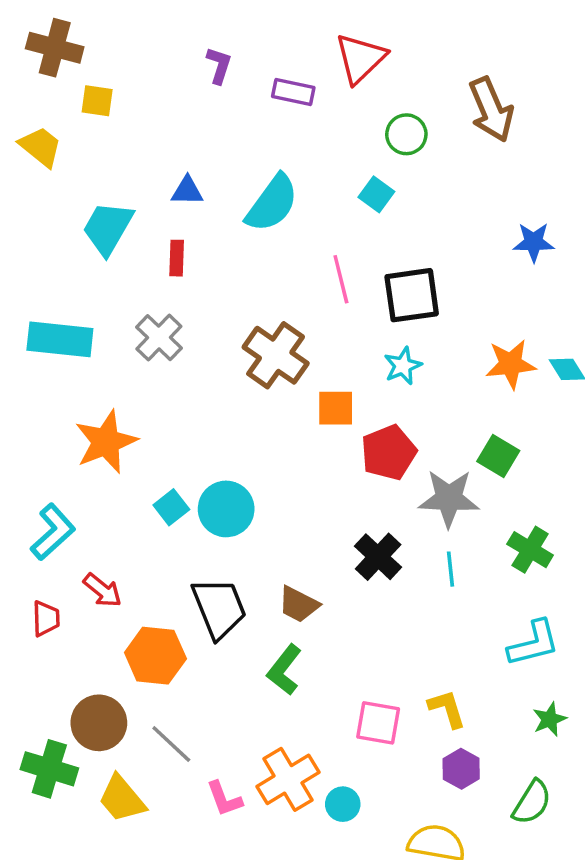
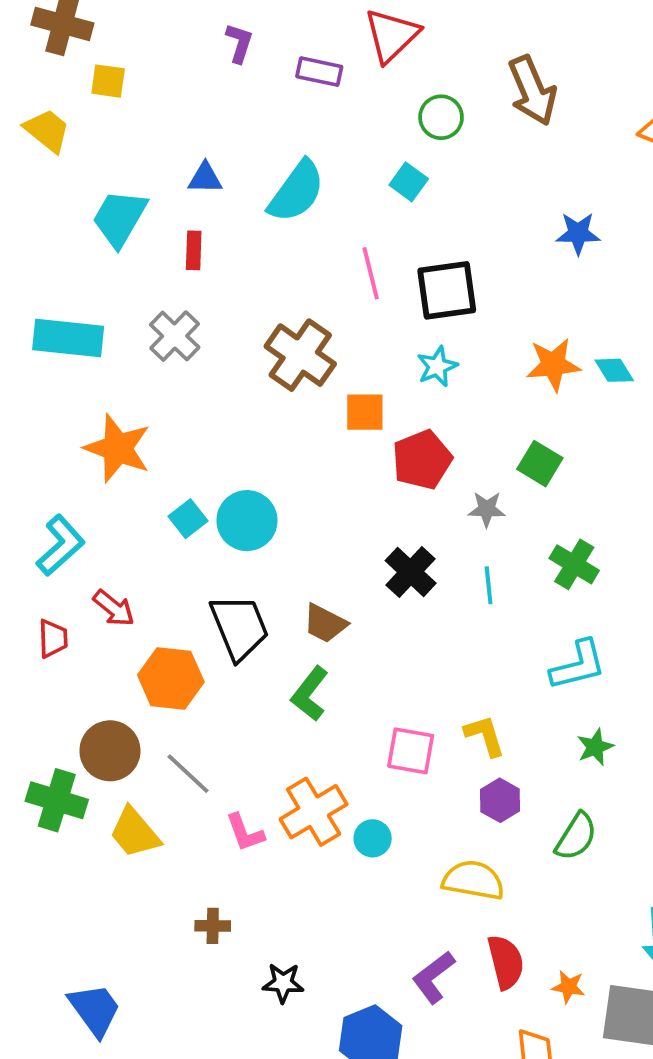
orange star: (106, 442) -> (118, 448), turned -30
gray star: (449, 498) -> (487, 509), size x0.6

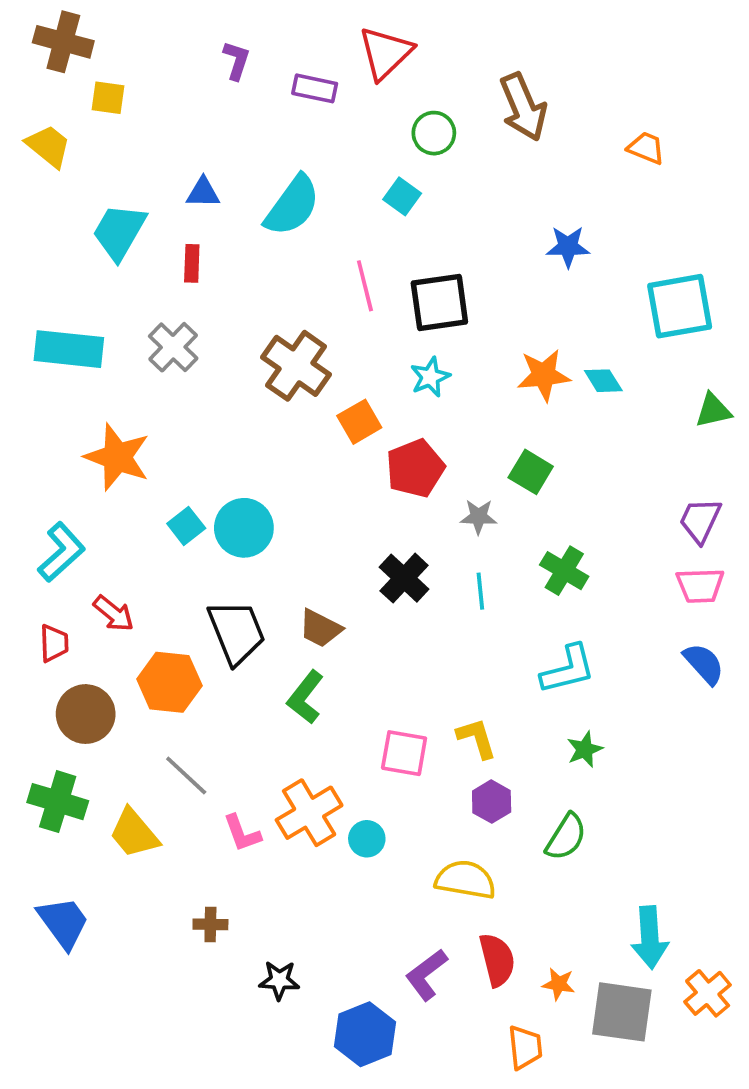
orange square: (365, 412) -> (359, 422), turned -30
brown circle: (110, 751) -> (86, 714), moved
blue trapezoid: (95, 1010) -> (63, 923), moved

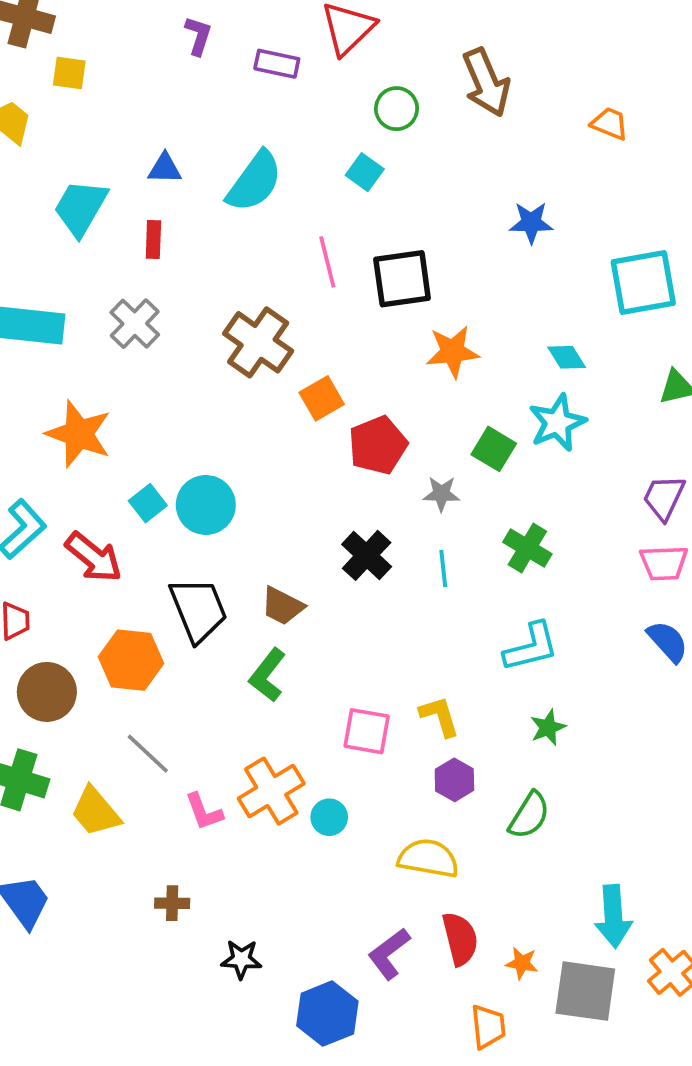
orange star: (544, 375) -> (453, 352), moved
cyan star: (430, 377) -> (557, 423), moved, size x1.4
red arrow: (114, 613) -> (94, 557), moved, size x1.4

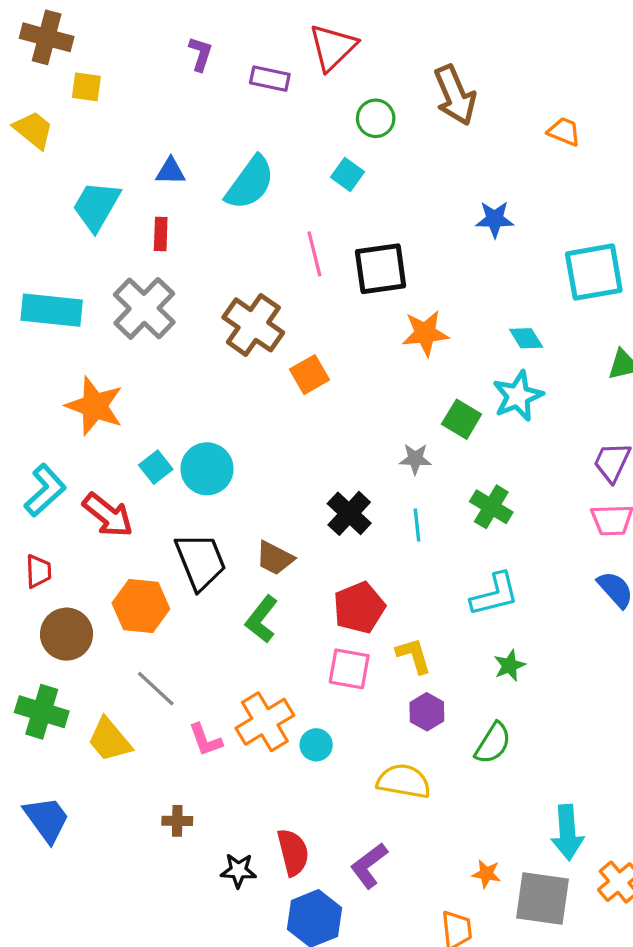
gray cross: (135, 324) -> (144, 308), size x1.4
red pentagon: (378, 445) -> (359, 608), moved
red semicircle: (460, 939) -> (293, 852), moved

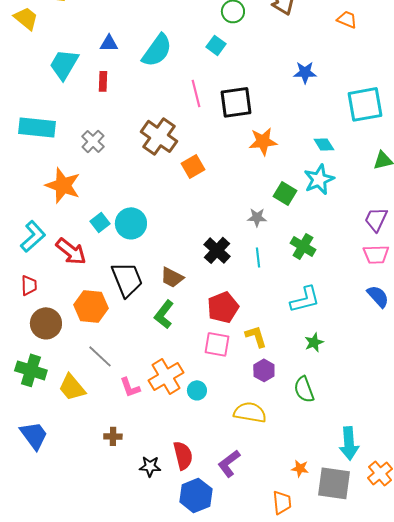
gray cross: (144, 308) -> (93, 141), moved, size x0.6
green semicircle: (493, 743) -> (304, 389), turned 128

